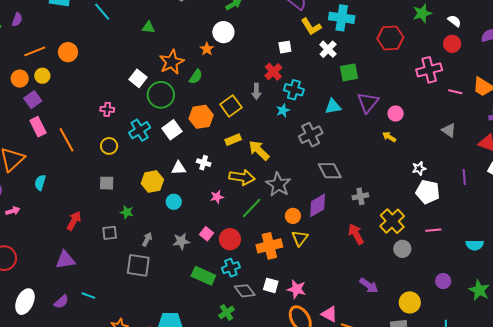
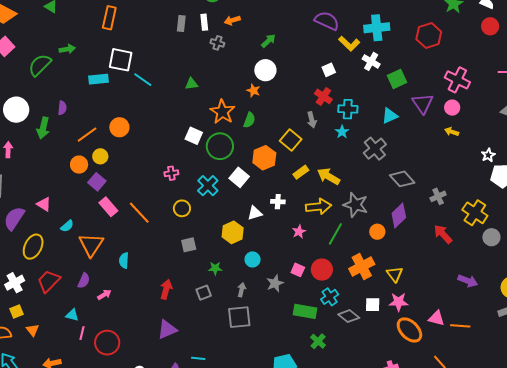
pink cross: (429, 70) -> (457, 80), moved, turned -35
cyan circle: (174, 202) -> (253, 259), moved
yellow triangle: (300, 238) -> (395, 274), moved
green cross: (226, 312) -> (318, 341), moved

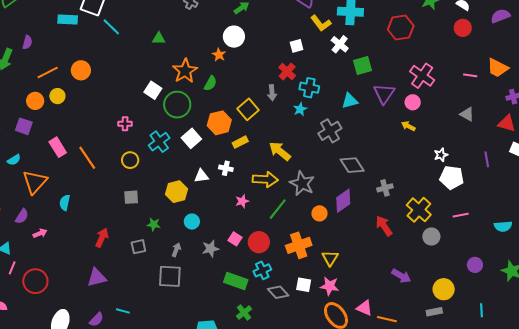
yellow rectangle: (301, 172) -> (240, 142), moved
purple square: (97, 182) -> (24, 126), moved, turned -30

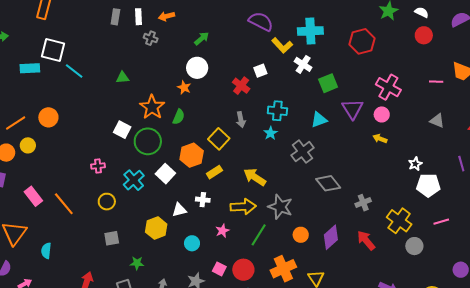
red cross: (287, 71) -> (241, 86), moved
purple diamond: (343, 201) -> (331, 237), moved
cyan circle: (192, 222) -> (192, 243), moved

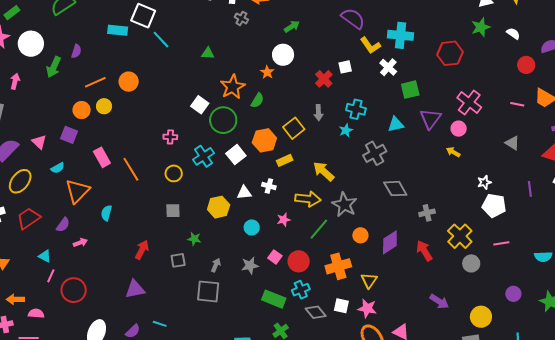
red circle: (424, 35) -> (526, 65), moved

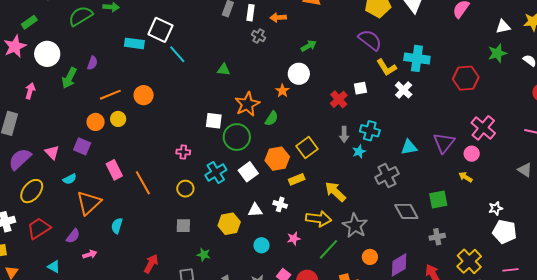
green square: (410, 90) -> (438, 200), moved
white square: (200, 105) -> (214, 121), turned -30
gray arrow: (318, 113) -> (344, 134), moved

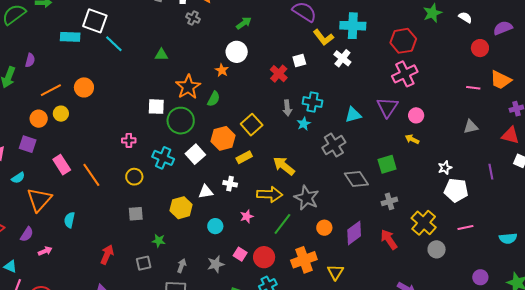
pink cross: (483, 128) -> (405, 74), moved, turned 30
gray triangle: (525, 170) -> (471, 127), turned -42
cyan cross: (216, 173) -> (163, 158), turned -30

